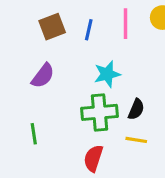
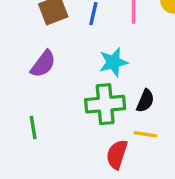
red semicircle: (93, 158) -> (117, 154), moved

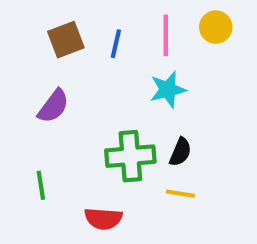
cyan star: (114, 62) -> (168, 90), moved
red semicircle: (117, 154) -> (103, 219), moved, turned -104

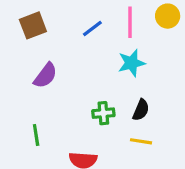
brown square: (66, 40) -> (33, 25), moved
blue line: (116, 44) -> (92, 29), turned 40
green cross: (130, 156) -> (103, 113), size x0.6

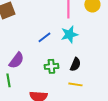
blue line: (92, 29) -> (44, 37), moved
purple semicircle: (45, 76) -> (16, 60), moved

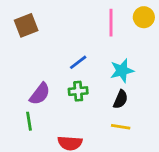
cyan star: (69, 34) -> (122, 71), moved
green cross: (51, 66) -> (78, 91), moved

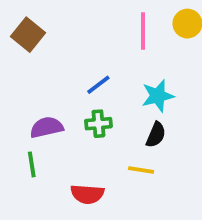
brown square: (26, 25) -> (28, 35), turned -30
purple semicircle: (40, 94) -> (47, 127), turned -140
yellow line: (121, 127) -> (141, 170), moved

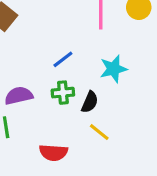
black semicircle: (156, 135) -> (90, 102), moved
yellow line: (141, 170) -> (99, 132), turned 30

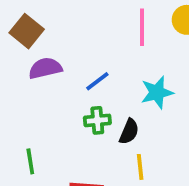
purple semicircle: (19, 96) -> (45, 68), moved
yellow line: (99, 132) -> (140, 167), turned 45

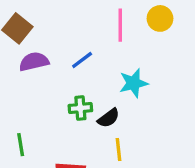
blue line: (97, 81) -> (82, 60), moved
black semicircle: (129, 132) -> (109, 118), turned 30

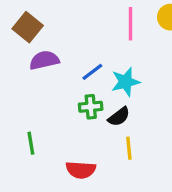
blue line: (82, 60) -> (92, 72), moved
cyan star: (133, 83) -> (126, 82), moved

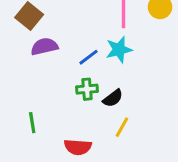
cyan star: (126, 82) -> (119, 50), moved
yellow line: (129, 148) -> (122, 127), turned 35

